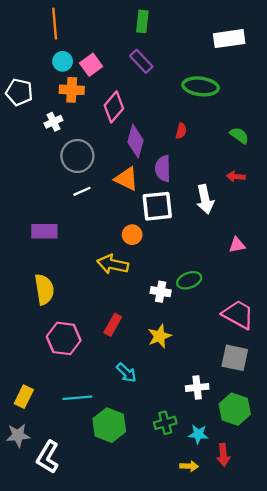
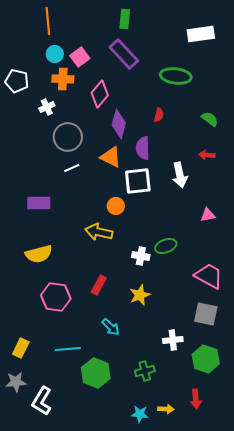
purple rectangle: (141, 61) -> (124, 54), size x1.4
yellow semicircle: (44, 289) -> (39, 254), turned 84
cyan star: (198, 434) -> (140, 414), moved

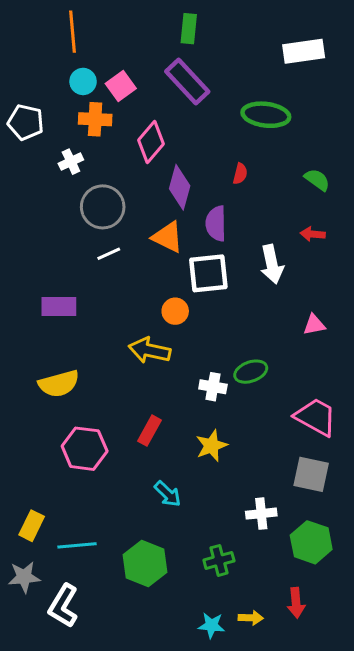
cyan line: (68, 349) -> (77, 545), moved

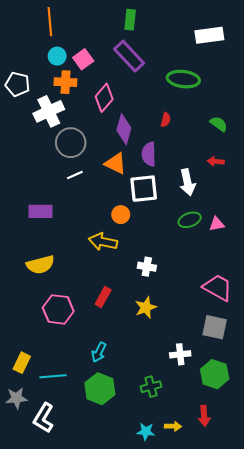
white cross: (71, 162) -> (49, 111), size x1.8
green ellipse: (251, 372) -> (190, 220), moved
cyan arrow: (168, 494) -> (99, 352), moved, turned 72

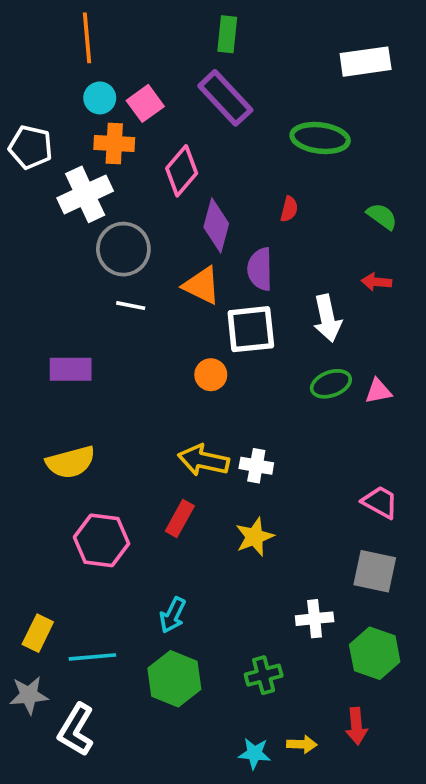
white line: (75, 175) -> (131, 306), turned 35
yellow arrow: (103, 242) -> (204, 460), moved
pink trapezoid: (218, 288) -> (380, 502), size x0.7

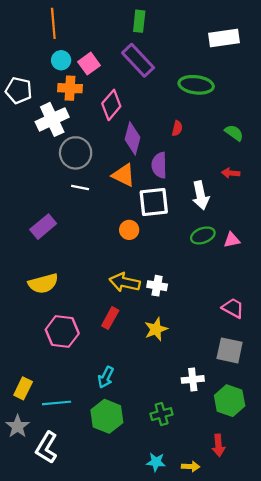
purple rectangle: (71, 369) -> (43, 227), turned -40
gray star: (29, 695) -> (18, 426), turned -30
yellow arrow: (302, 744) -> (191, 467), moved

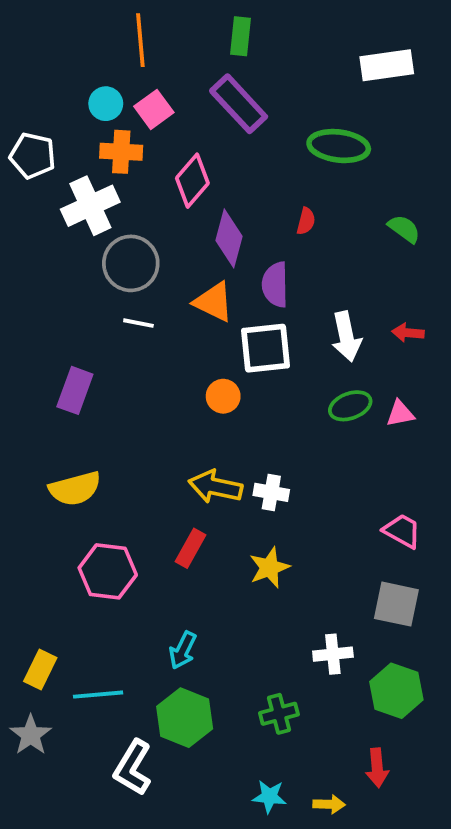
orange line: (53, 23) -> (140, 40), moved
red arrow: (231, 173) -> (408, 333), moved
purple rectangle: (43, 227) -> (75, 390), turned -30
white L-shape: (47, 448) -> (133, 768), moved

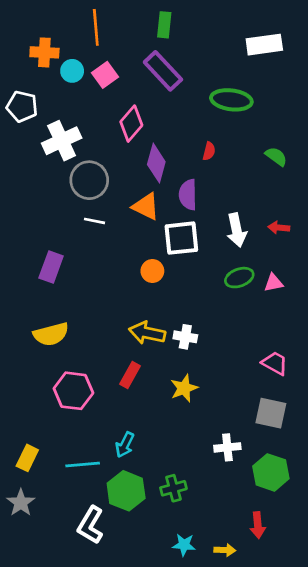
orange cross: (121, 152) -> (44, 52), moved
cyan line: (98, 695) -> (83, 465), moved
green cross: (279, 714) -> (173, 488), moved

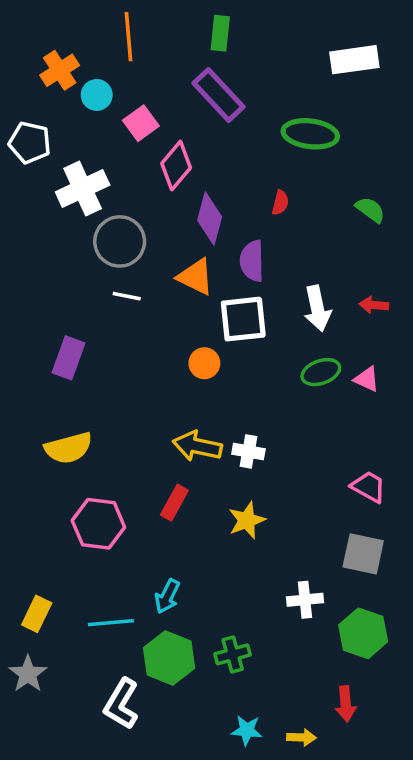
orange cross: (44, 52) -> (60, 70), turned -36
pink square: (105, 75) -> (141, 123), moved
pink triangle: (274, 283) -> (367, 379), turned 36

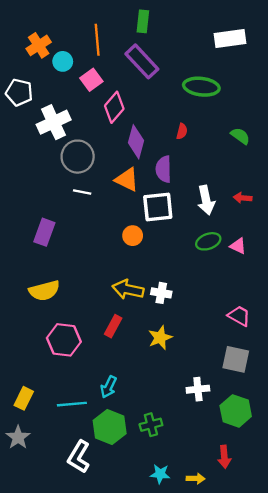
orange line: (128, 37) -> (97, 40), moved

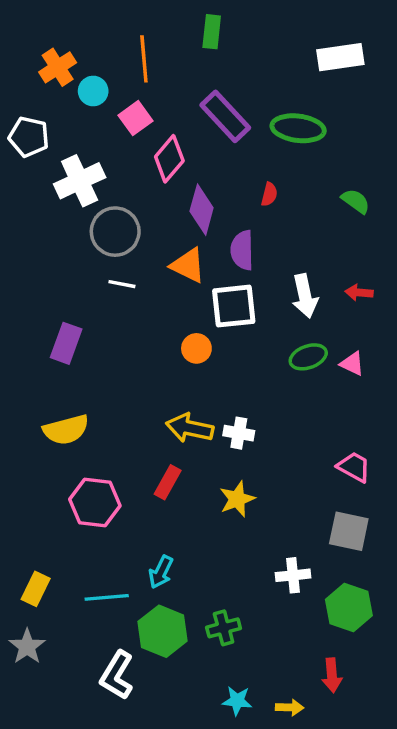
purple rectangle: (142, 61) -> (225, 116), moved

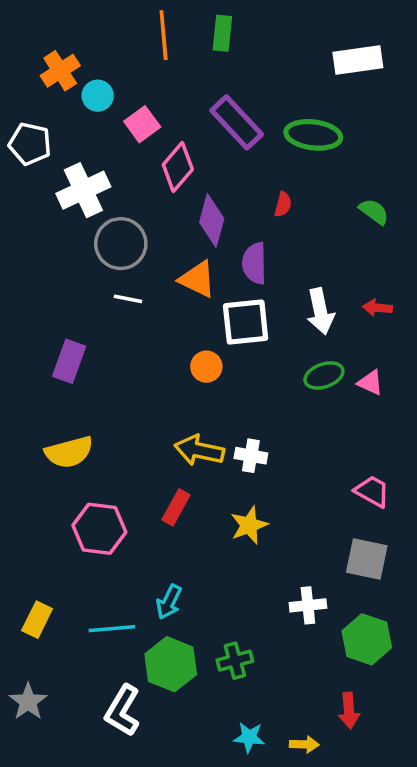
orange line: (144, 59) -> (164, 35), moved
gray star: (27, 646) -> (28, 702), moved

